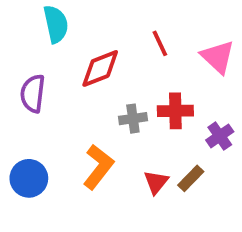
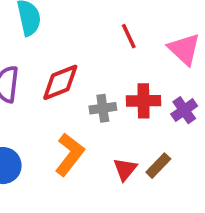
red diamond: (100, 68) -> (60, 82), moved
purple cross: (220, 136) -> (184, 110), moved

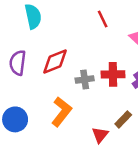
red line: (129, 36) -> (103, 19), moved
red triangle: (125, 169) -> (100, 135), moved

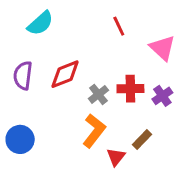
cyan semicircle: (33, 16) -> (40, 23), turned 60
gray cross: (85, 79) -> (98, 94), turned -30
orange L-shape: (61, 112) -> (94, 131), moved

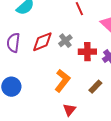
gray cross: (98, 94) -> (65, 41), moved
red triangle: (116, 157) -> (69, 110), moved

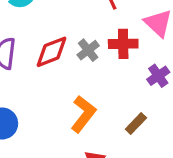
red cross: (87, 52) -> (123, 44), moved

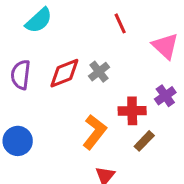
red cross: (123, 44) -> (132, 111), moved

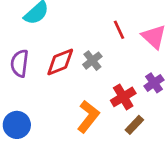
red line: (120, 23) -> (119, 30), moved
red cross: (132, 111) -> (123, 97), turned -30

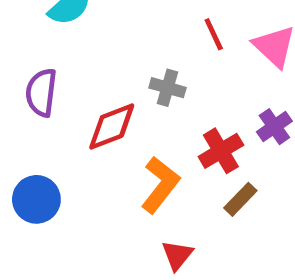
gray cross: (92, 61) -> (168, 88), turned -36
red diamond: (60, 62) -> (112, 127), moved

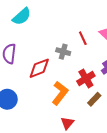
red line: (214, 34) -> (83, 38), moved

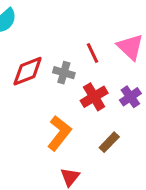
red diamond: (39, 68) -> (28, 71), moved
red cross: (86, 79) -> (94, 97), moved

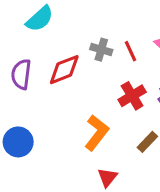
gray cross: (64, 73) -> (101, 50), moved

